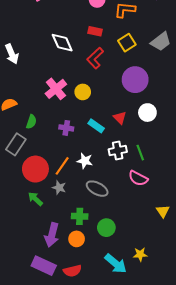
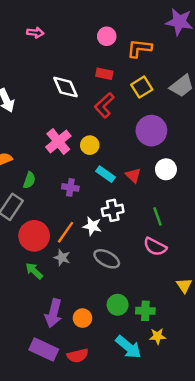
cyan rectangle: (96, 126) -> (105, 174), moved
white cross: (118, 151) -> (113, 210), moved
green cross: (80, 216) -> (145, 311), moved

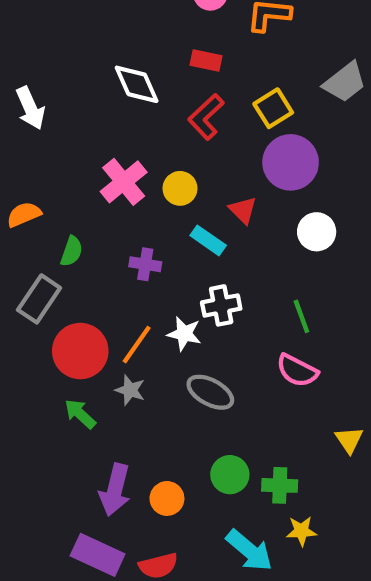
yellow square: (142, 87) -> (273, 108), moved
red triangle: (133, 175) -> (243, 210), moved

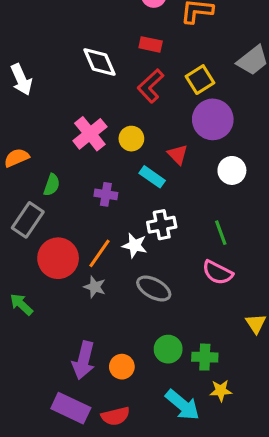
green arrow: (80, 414) -> (21, 304), moved

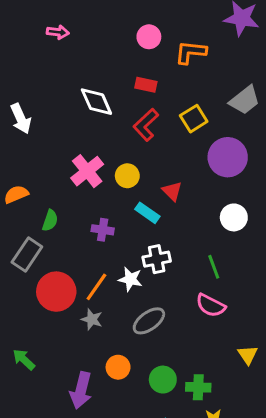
purple circle: (213, 119) -> (228, 157), moved
white circle: (232, 170) -> (234, 217), moved
gray ellipse: (154, 288) -> (149, 321), turned -64
green arrow: (21, 304) -> (24, 359), moved
orange circle: (122, 367) -> (118, 367), moved

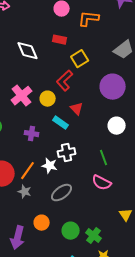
yellow square: (194, 119) -> (80, 59), moved
red L-shape: (146, 125) -> (65, 81), moved
green cross: (198, 387) -> (94, 236), turned 35

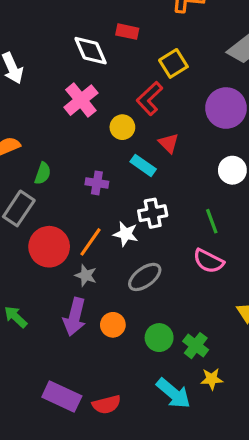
red rectangle: (60, 40) -> (127, 32), moved
pink cross: (22, 96) -> (81, 100), moved
purple arrow: (18, 238) -> (75, 317), moved

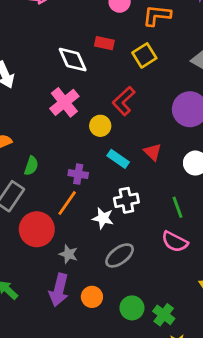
yellow square: (173, 63) -> (144, 55), moved
red triangle: (169, 143) -> (153, 152), moved
orange line: (91, 242) -> (67, 203), moved

